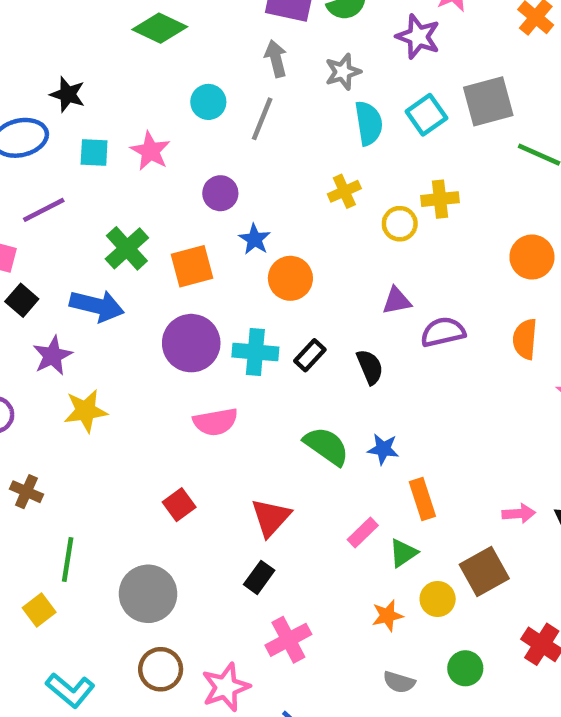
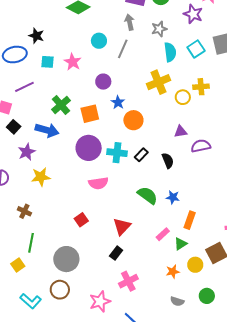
yellow cross: (344, 191) -> (158, 82), size x1.6
brown cross: (26, 492) -> (24, 211), moved
orange rectangle: (422, 499) -> (190, 220), turned 36
brown circle: (161, 669) -> (60, 290), moved

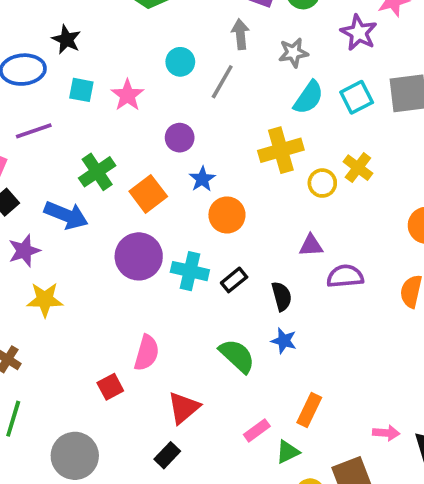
cyan semicircle: (170, 52) -> (309, 98), turned 36
yellow cross: (201, 87) -> (358, 168), turned 35
orange square: (90, 114) -> (148, 194), turned -30
pink semicircle: (98, 183) -> (147, 353), moved, turned -72
blue star: (173, 197) -> (284, 341), moved

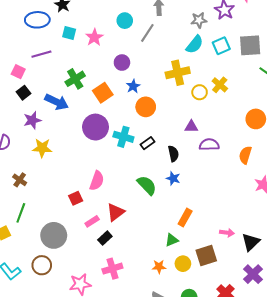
gray star: (293, 53) -> (199, 20), moved
pink rectangle: (257, 430) -> (92, 221), moved

